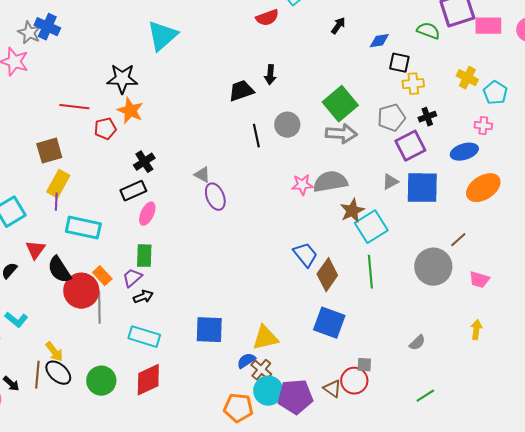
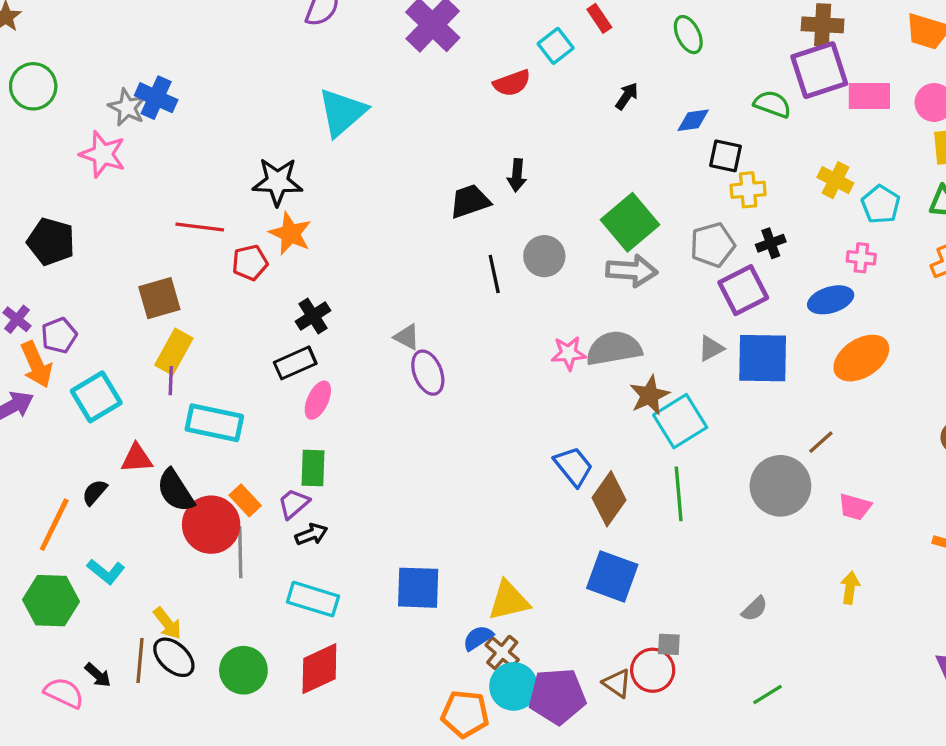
red triangle: (35, 250) -> (137, 458), turned 50

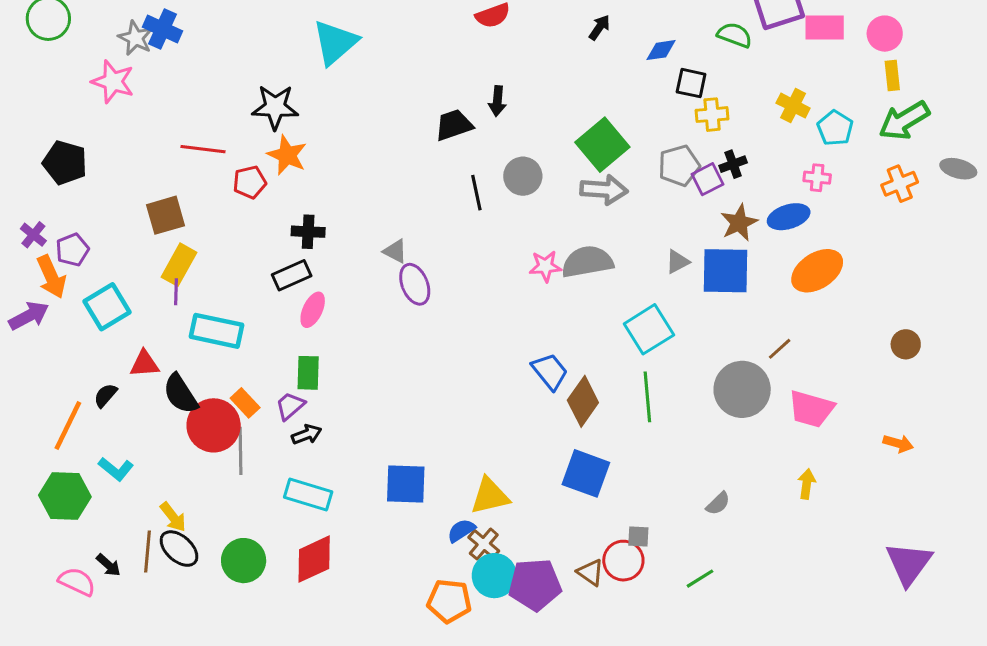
purple square: (743, 290) -> (708, 179), moved, size x0.7
black cross: (313, 316) -> (308, 232), turned 36
brown star: (649, 395) -> (739, 223), moved
pink trapezoid: (855, 507) -> (811, 409), size x1.5
green line: (768, 694) -> (700, 579), moved

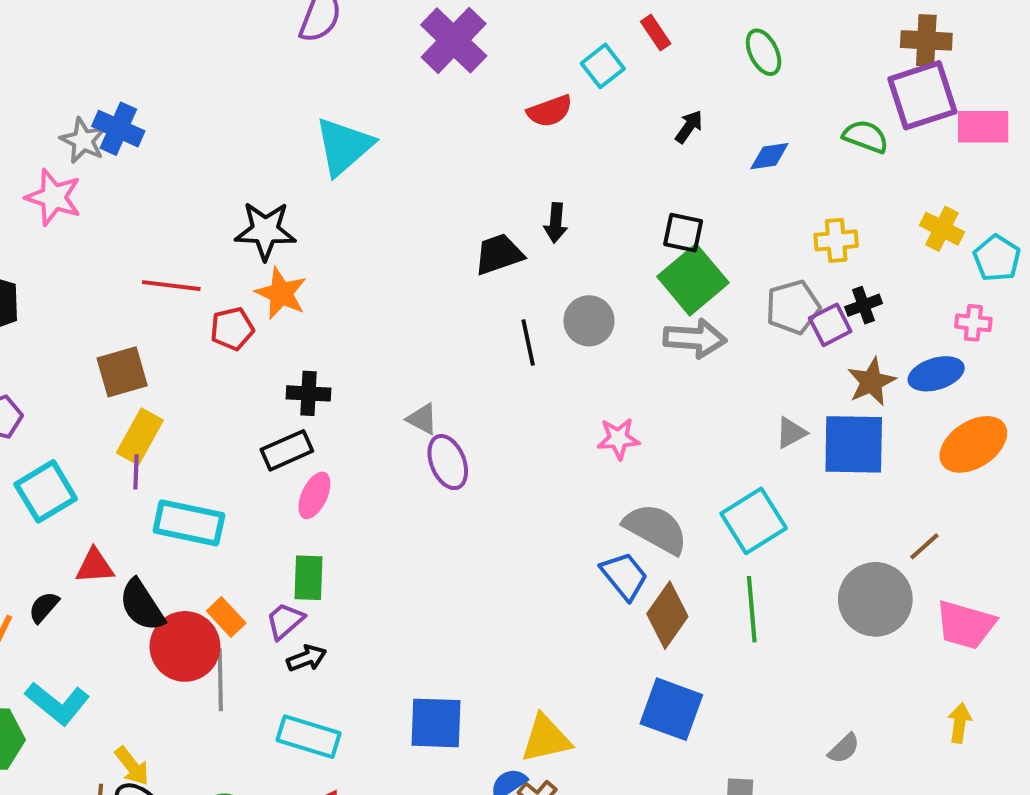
black square: (691, 83) -> (683, 233), moved
gray semicircle: (587, 262) -> (656, 529), moved, turned 39
cyan L-shape: (116, 469) -> (57, 703), size x1.4

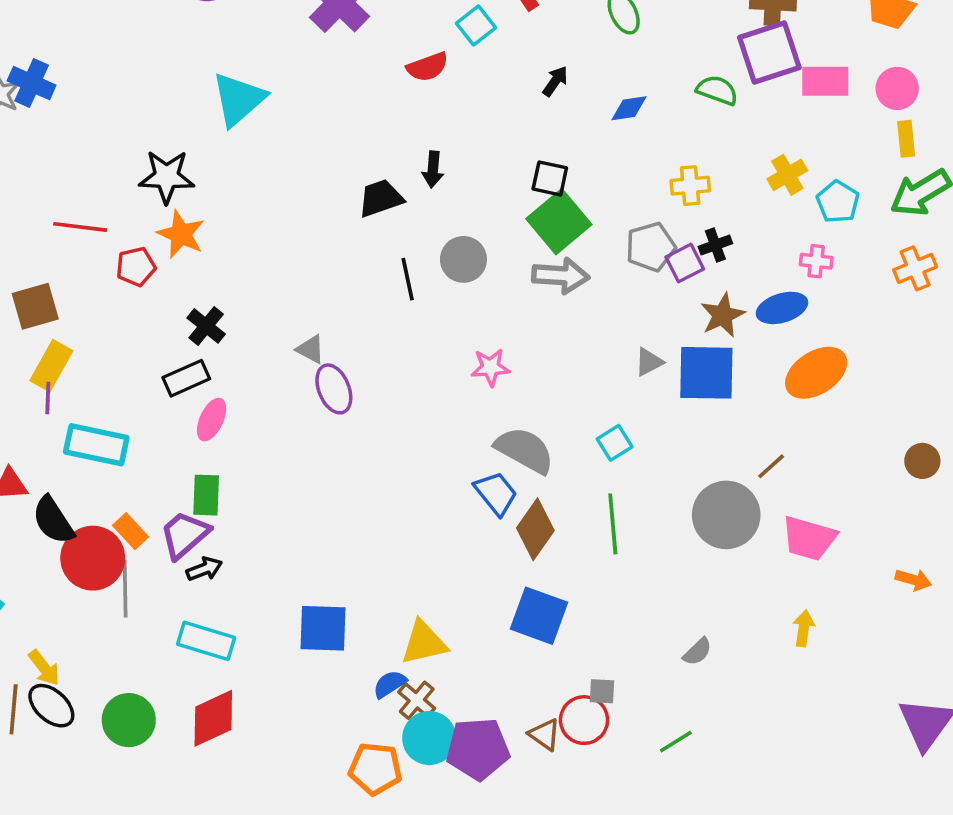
yellow cross: (942, 229) -> (787, 175), turned 33
black cross: (309, 393) -> (206, 326), turned 36
cyan square: (754, 521) -> (615, 443), size x0.6
purple trapezoid: (285, 621) -> (185, 535), size x1.4

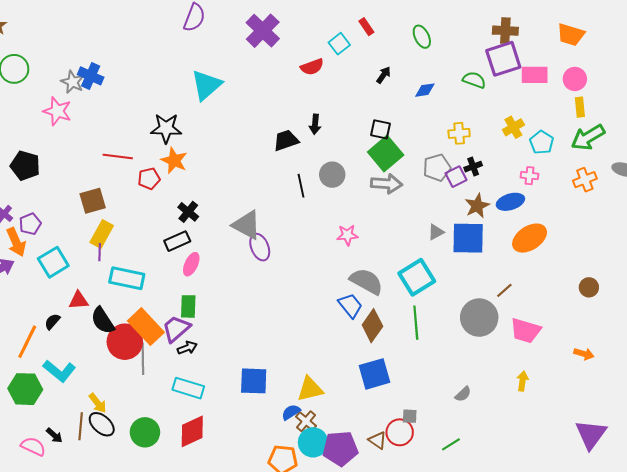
gray triangle: (310, 349) -> (247, 225), size x1.8
cyan square: (615, 443) -> (417, 277), size x1.8
orange rectangle: (131, 531) -> (146, 327), size x1.8
blue square: (539, 616) -> (374, 374), turned -36

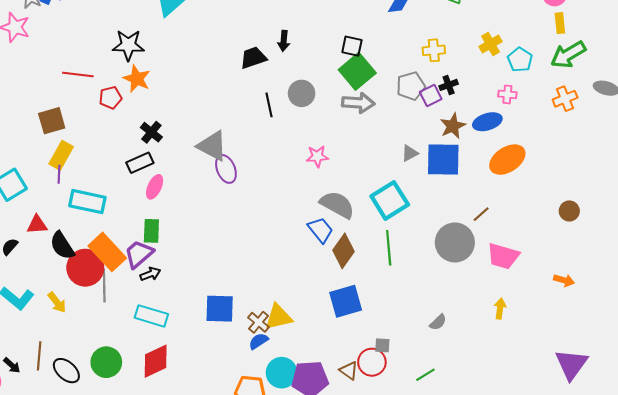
yellow arrow: (98, 403) -> (57, 302), moved
brown cross: (306, 421) -> (259, 322), moved
black ellipse: (102, 424) -> (66, 371), moved

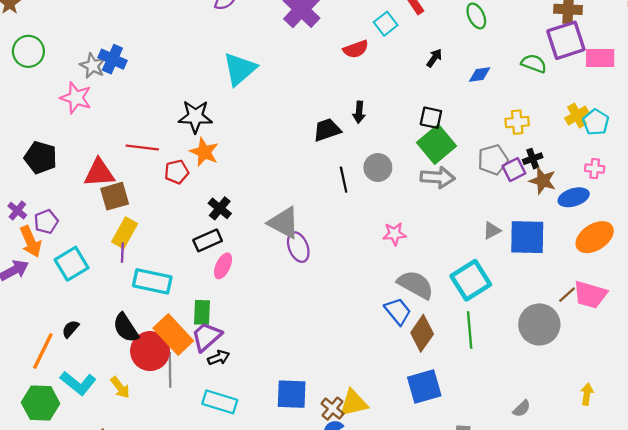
cyan pentagon: (520, 60) -> (596, 122), moved
brown star: (453, 126) -> (543, 181), moved, turned -30
red triangle: (37, 225) -> (99, 173), moved, size x1.4
green rectangle: (151, 231) -> (202, 312), moved
pink trapezoid: (503, 256) -> (590, 295), moved

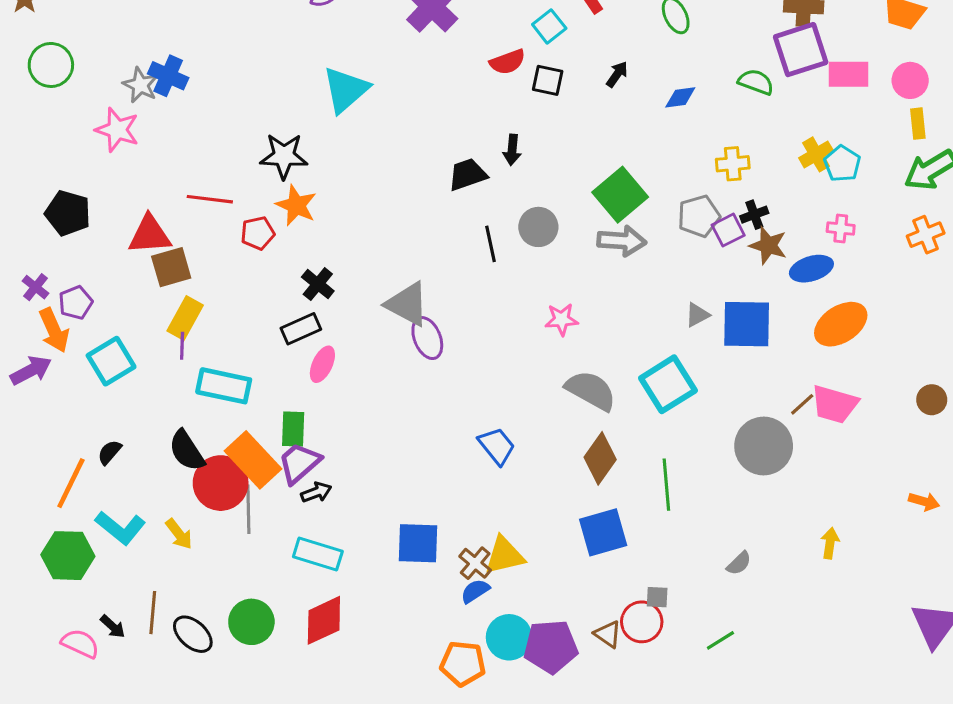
black square: (431, 118) -> (548, 80), moved
blue trapezoid: (398, 311) -> (497, 446), moved
green line: (470, 330) -> (666, 485), moved

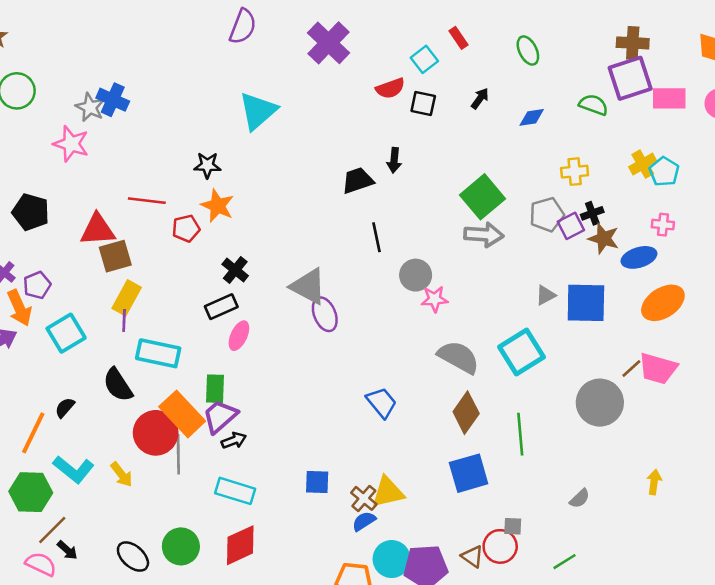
black star: (284, 156) -> (207, 165), size x0.7
gray circle: (538, 227) -> (416, 275), moved
black semicircle: (187, 451) -> (118, 385), moved
blue square: (418, 543) -> (317, 482), size x0.7
brown line: (153, 613) -> (52, 530), moved, turned 40

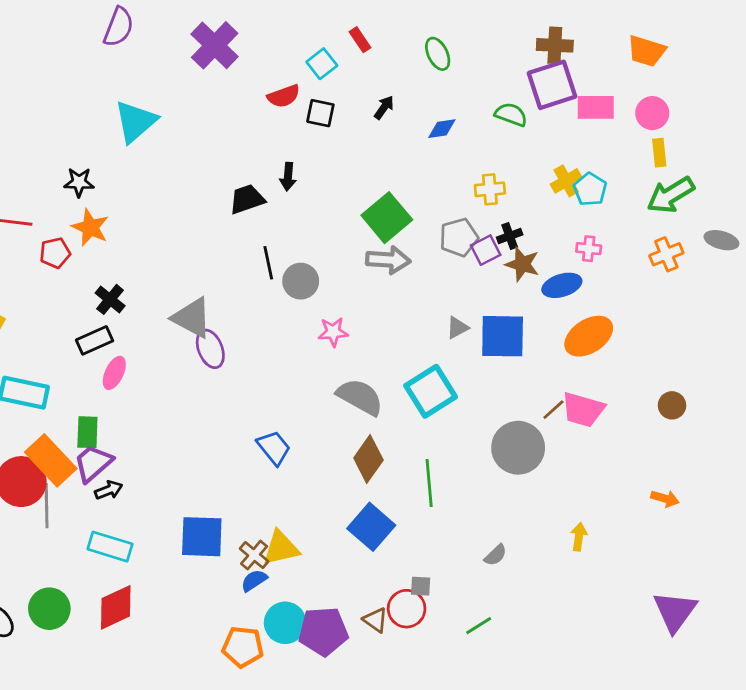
gray circle: (416, 275) -> (301, 281), moved
blue square: (469, 473) -> (371, 527), turned -33
blue square: (317, 482) -> (202, 537), size x1.6

